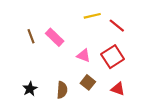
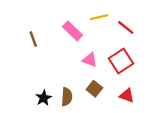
pink rectangle: (55, 37) -> (73, 31), moved
black star: (30, 89) -> (44, 98), moved

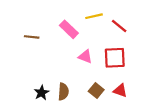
brown line: (33, 39) -> (32, 37), turned -64
red square: (121, 61) -> (115, 58), turned 30
brown square: (94, 89) -> (96, 91), moved

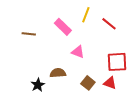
yellow line: (94, 16) -> (86, 15), turned -56
red square: (115, 58) -> (117, 62), moved
brown semicircle: (63, 92) -> (58, 73), moved, turned -98

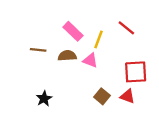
yellow line: (86, 15) -> (99, 39), moved
brown line: (29, 34) -> (38, 50), moved
brown semicircle: (58, 73) -> (67, 56), moved

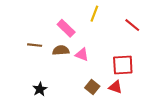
red line: (126, 28) -> (132, 25), moved
yellow line: (99, 39) -> (94, 14), moved

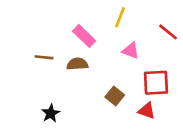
pink triangle: (82, 55) -> (131, 51), moved
brown square: (92, 87) -> (115, 96), moved

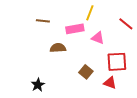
pink rectangle: (84, 36) -> (75, 29), moved, turned -54
brown line: (44, 57) -> (43, 21), moved

